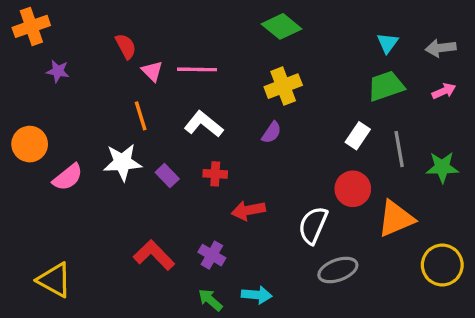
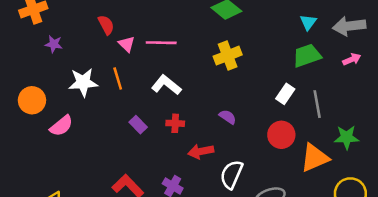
gray arrow: (441, 48) -> (349, 26), size x1.4
purple semicircle: (272, 132) -> (228, 117), moved, turned -90
white star: (122, 162) -> (83, 82), moved
green star: (442, 167) -> (347, 137), moved
white semicircle: (313, 225) -> (231, 174), moved

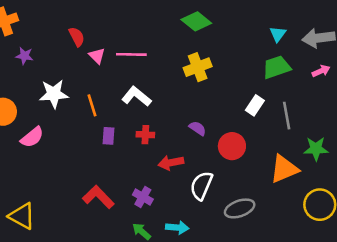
orange line: (118, 79) -> (92, 105), moved
purple rectangle: (138, 125) -> (108, 136), turned 48
red circle: (281, 135) -> (232, 146), moved

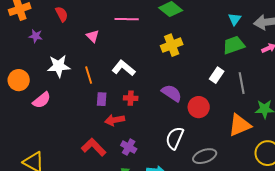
red semicircle: (77, 37) -> (62, 14), moved
pink line: (131, 54) -> (127, 19), moved
purple semicircle: (198, 128) -> (172, 93), size x1.5
red arrow: (171, 163) -> (115, 120), moved

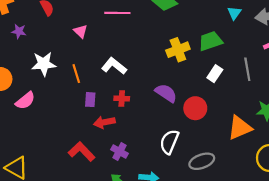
yellow cross: (172, 45) -> (178, 50), moved
green trapezoid: (234, 45) -> (210, 41), moved
gray line: (242, 83) -> (247, 69), moved

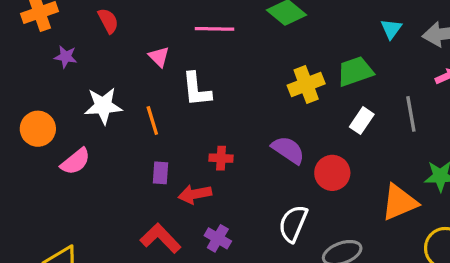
white L-shape: (114, 66) -> (197, 89), moved, turned -135
purple rectangle: (90, 100) -> (161, 173), moved

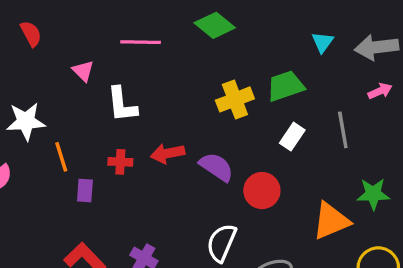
orange line: (152, 121) -> (61, 157), moved
red cross: (221, 158) -> (120, 162), moved
red arrow: (195, 194) -> (168, 153), moved

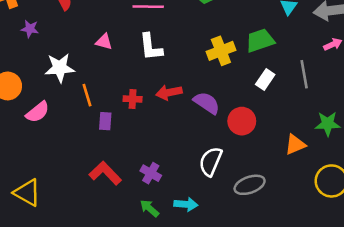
pink triangle: (83, 71) -> (104, 42), moved, turned -30
white L-shape: (122, 105) -> (151, 47), moved
orange triangle: (331, 221) -> (295, 145), size x0.7

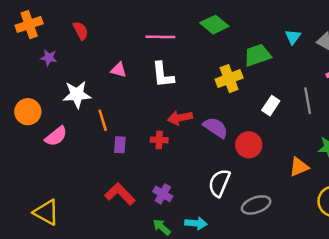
green trapezoid: (260, 40) -> (257, 55), moved
red cross: (133, 99) -> (159, 140), moved

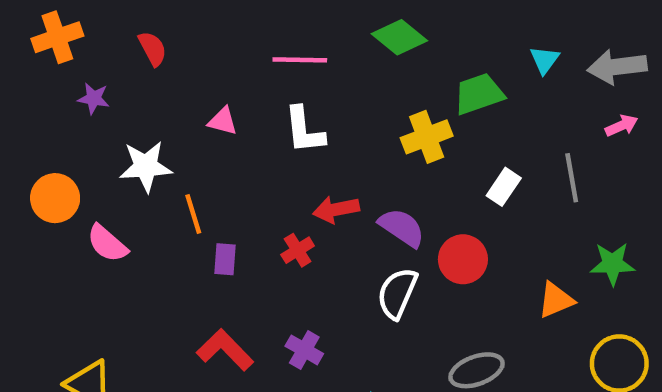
pink semicircle: (56, 136) -> (107, 243), turned 80
red cross: (159, 140) -> (298, 250), turned -35
white semicircle: (219, 183) -> (397, 293), moved

